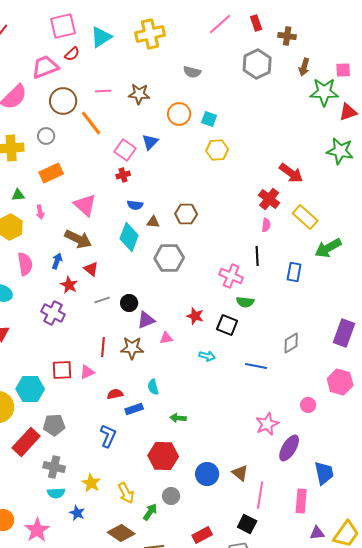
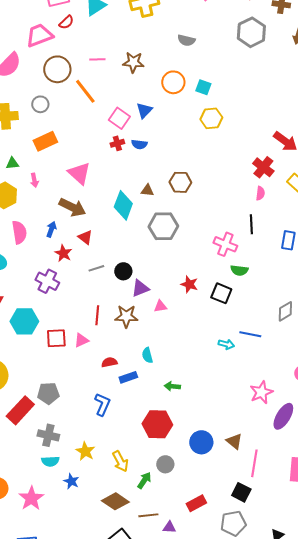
blue semicircle: (135, 205) -> (139, 144), moved
cyan arrow: (207, 356) -> (226, 344), moved
cyan hexagon: (30, 389) -> (24, 321), moved

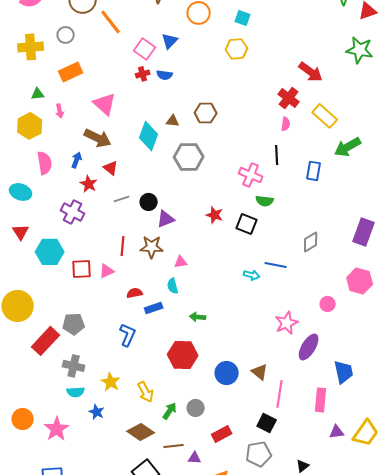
cyan square: (203, 87) -> (243, 18), moved
pink triangle: (160, 306) -> (181, 262), moved
gray circle: (165, 464) -> (196, 408), moved

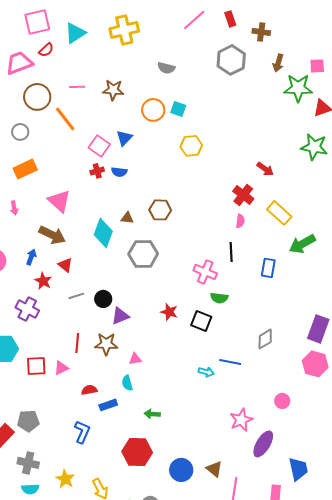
cyan square: (243, 18) -> (178, 109), moved
red arrow: (311, 72) -> (265, 169), size x0.7
pink hexagon: (360, 281) -> (315, 364), moved

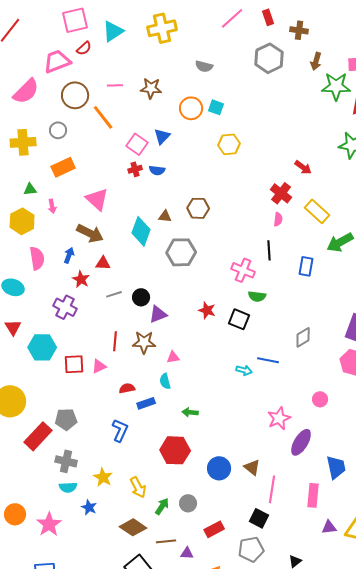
red triangle: (65, 265) -> (103, 263), turned -35

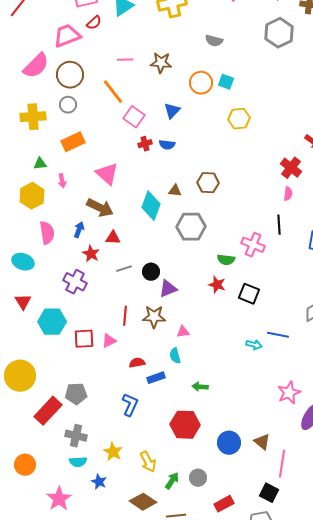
brown circle: (75, 95) -> (70, 75), moved
pink square: (137, 144) -> (134, 117), moved
green semicircle: (257, 296) -> (226, 260), moved
orange circle: (15, 514) -> (25, 465), moved

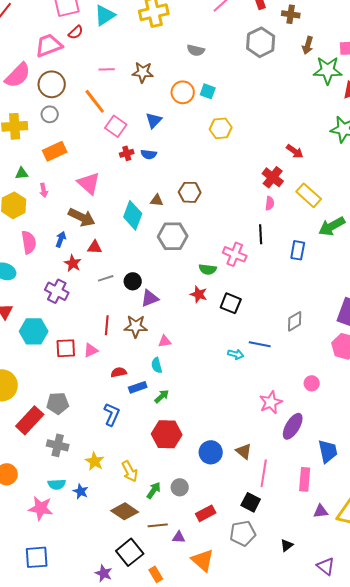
green arrow: (200, 387) -> (162, 396), moved, turned 133
cyan semicircle: (78, 462) -> (57, 484), moved
pink star: (59, 499) -> (41, 508), turned -30

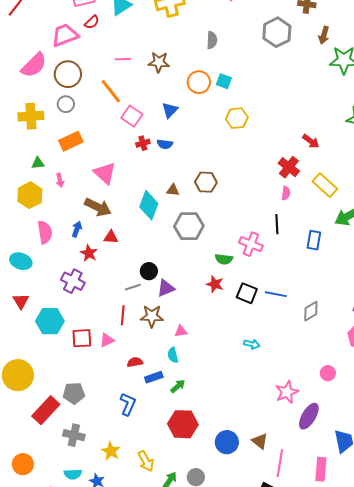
gray semicircle: (196, 50) -> (212, 40), turned -102
gray line: (106, 278) -> (133, 287), moved
blue line: (260, 344) -> (276, 294), moved

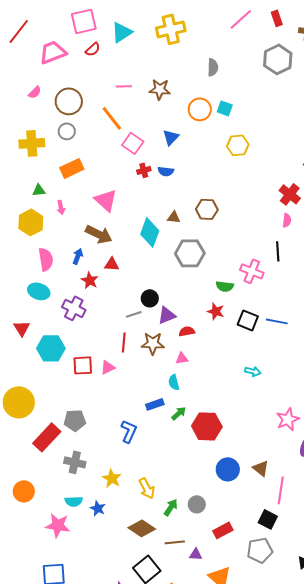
pink trapezoid: (65, 35) -> (53, 52), moved
pink semicircle: (34, 65) -> (35, 92), size x0.5
cyan ellipse: (21, 261) -> (39, 291), moved
red semicircle: (135, 362) -> (187, 331), moved
red hexagon: (183, 424) -> (207, 426), moved

